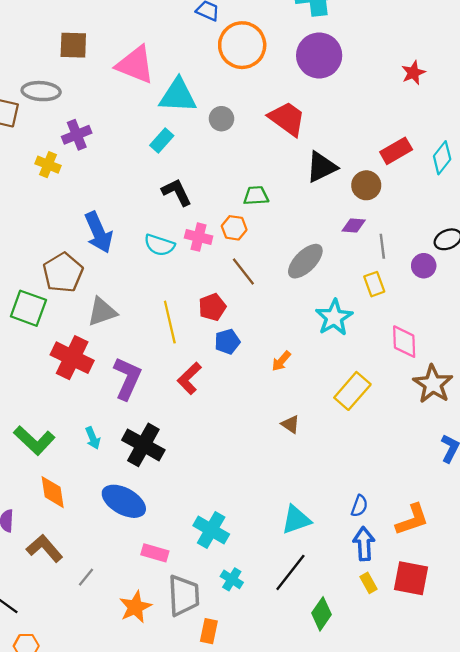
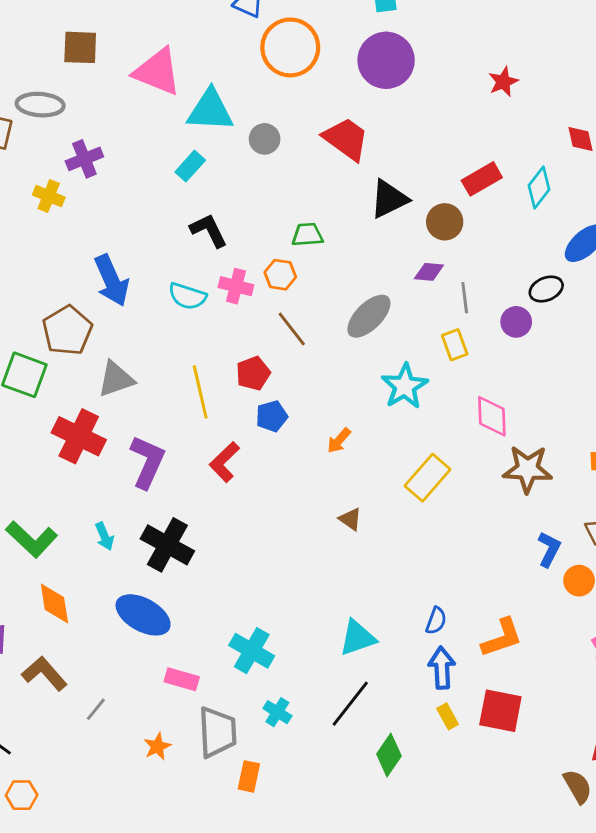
brown star: (433, 384) -> (528, 469), turned -30
orange star: (135, 607) -> (157, 746), size x0.7

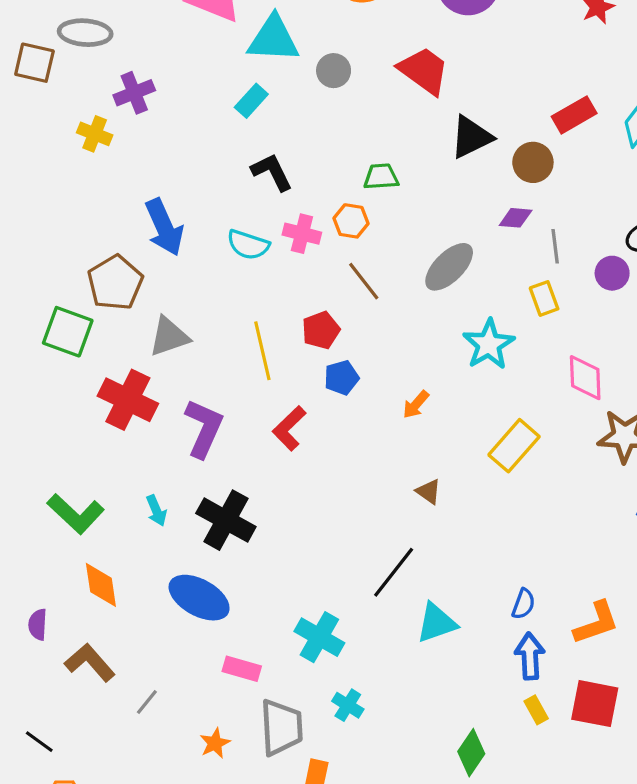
black line: (350, 704) -> (394, 572), moved

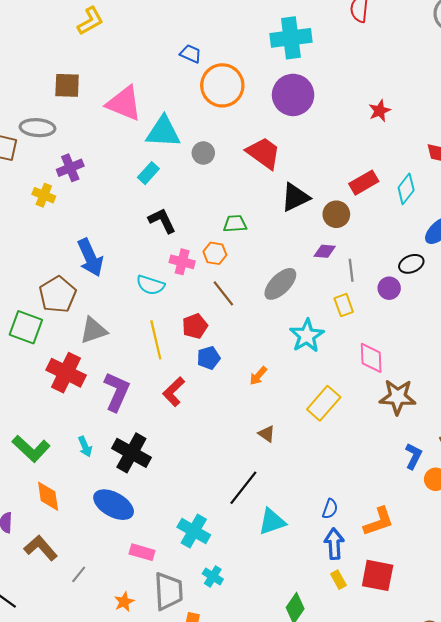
cyan semicircle: (248, 245) -> (150, 285), moved

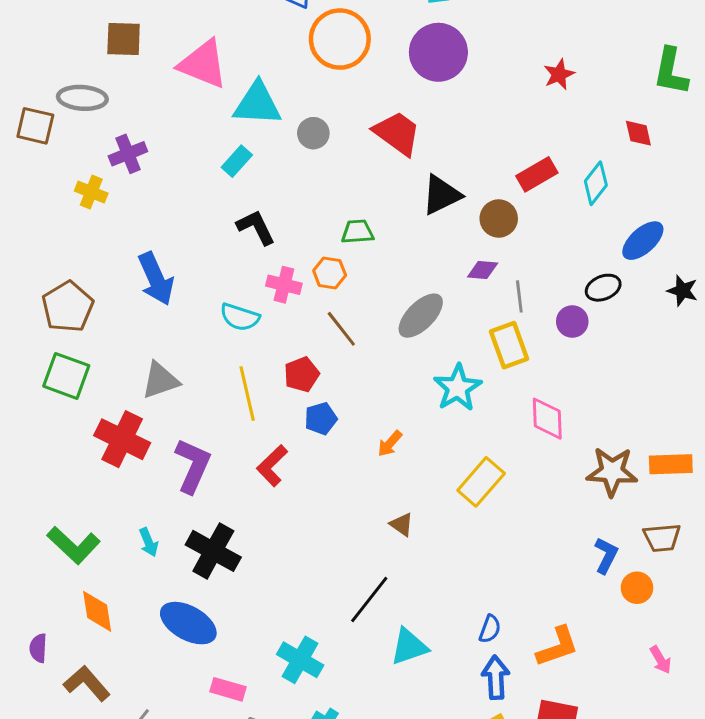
brown pentagon: (58, 294) -> (68, 307), moved
yellow rectangle: (344, 305) -> (509, 345), size x1.4
brown star: (398, 397) -> (612, 472), moved

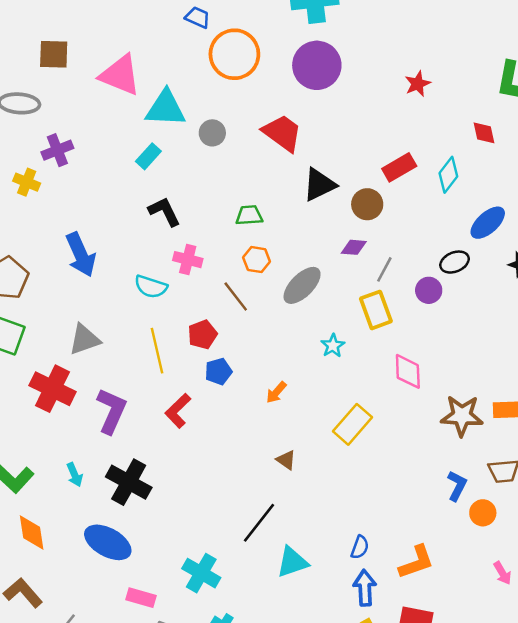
orange hexagon: (330, 273) -> (257, 260), moved
gray line: (519, 296) -> (384, 269), turned 35
cyan star: (458, 388) -> (333, 346), size x0.6

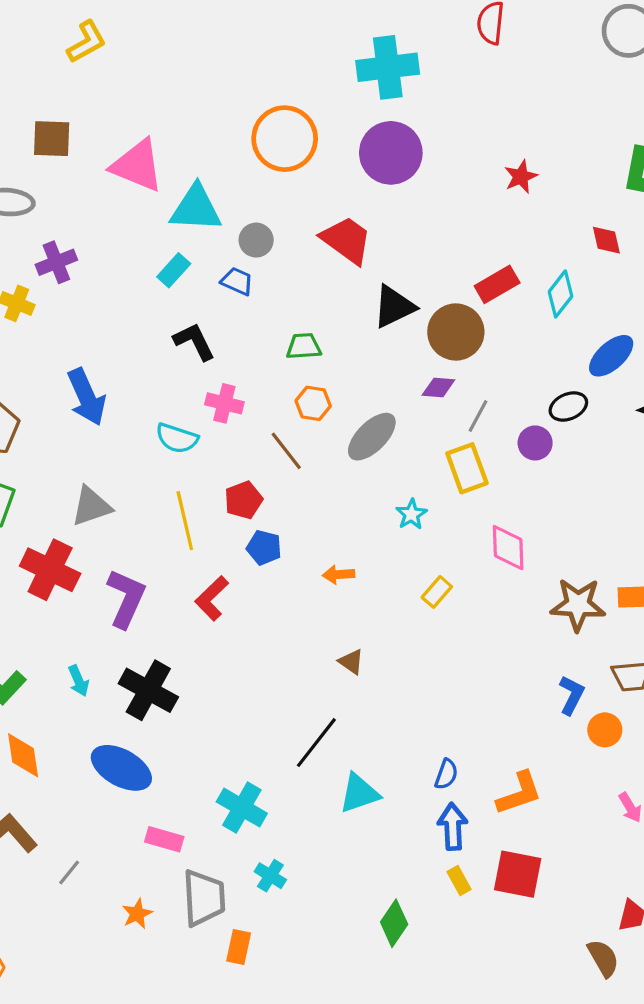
blue trapezoid: (198, 17) -> (237, 281), moved
brown circle: (367, 204) -> (456, 332), size x1.4
blue pentagon: (218, 371) -> (264, 548), turned 30
orange arrow: (276, 392) -> (339, 575), turned 45
yellow rectangle: (352, 424) -> (437, 592), moved, size x0.6

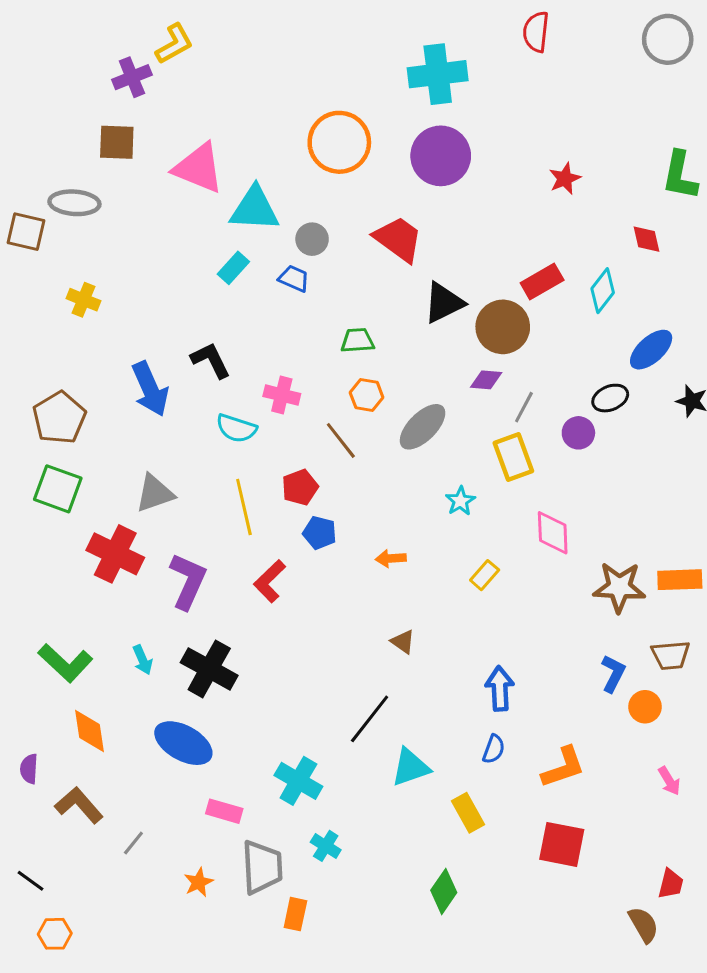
yellow L-shape: (87, 42) -> (174, 44), moved
purple cross: (56, 262) -> (132, 77), moved
black L-shape: (194, 342) -> (211, 360), moved
blue arrow: (453, 827) -> (500, 689), moved
yellow rectangle: (459, 880) -> (468, 813), moved, size x1.4

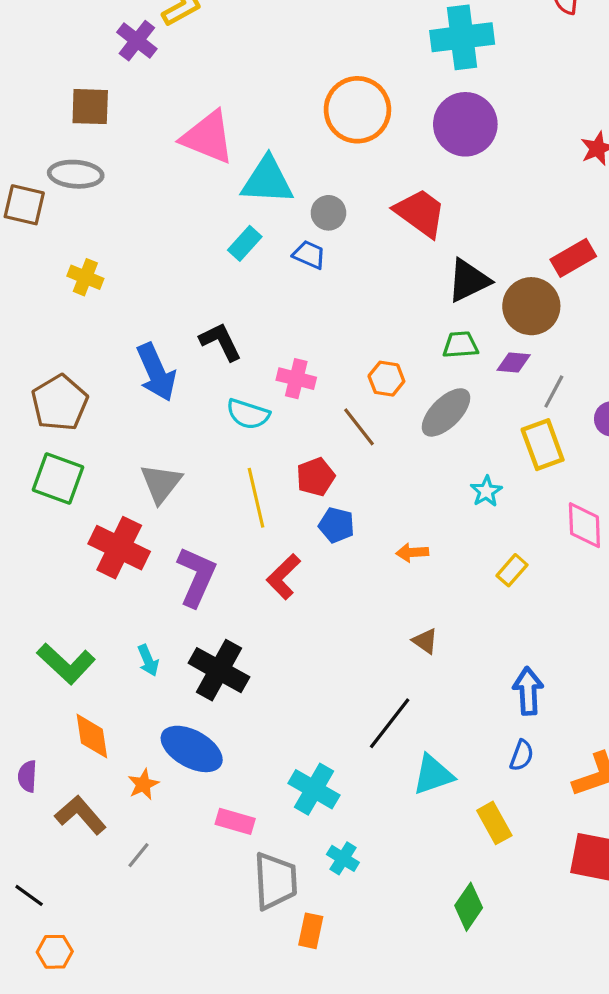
purple cross: (132, 77) -> (137, 41), turned -30
brown square: (117, 142) -> (90, 107), moved
green trapezoid: (357, 341) -> (460, 345), moved
gray triangle: (155, 493) -> (161, 483), turned -33
orange star: (199, 882) -> (143, 784), moved

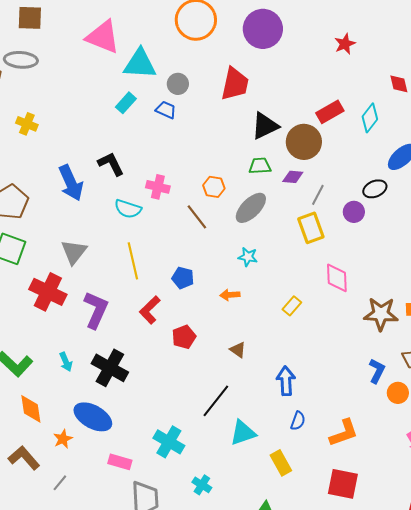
red trapezoid: (420, 213) -> (235, 84), turned 66
red pentagon: (316, 477) -> (184, 337), moved
cyan star: (486, 491) -> (248, 257), moved, turned -30
blue arrow: (528, 691) -> (286, 381), moved
cyan cross: (343, 858) -> (202, 485), moved

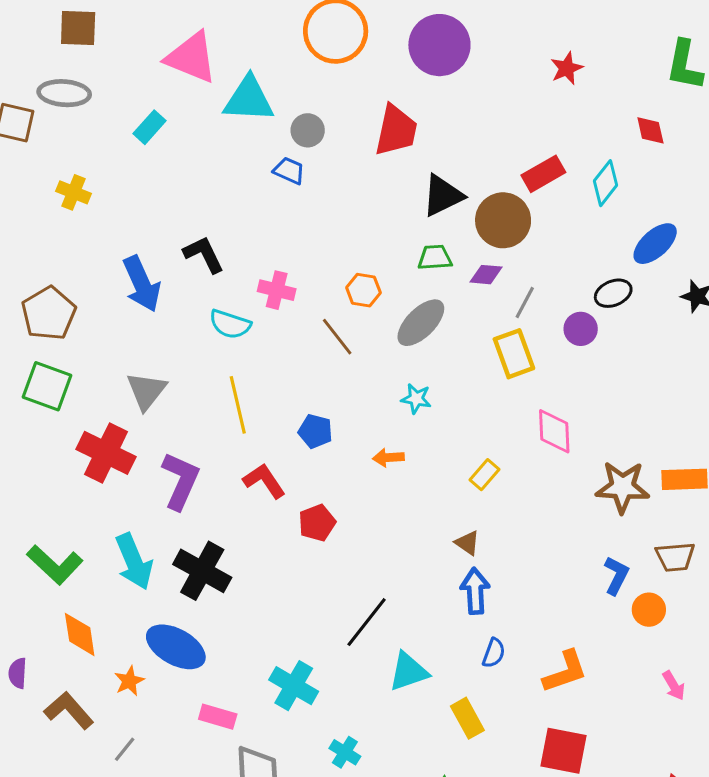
cyan rectangle: (126, 103) -> (149, 127), moved
red L-shape: (150, 310) -> (264, 481), turned 100
brown triangle: (238, 350) -> (467, 543), moved
cyan arrow: (66, 362) -> (134, 562), size x1.8

